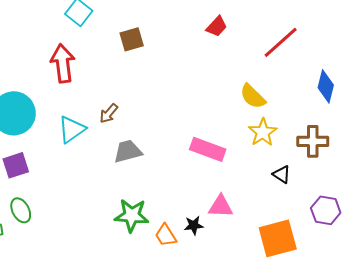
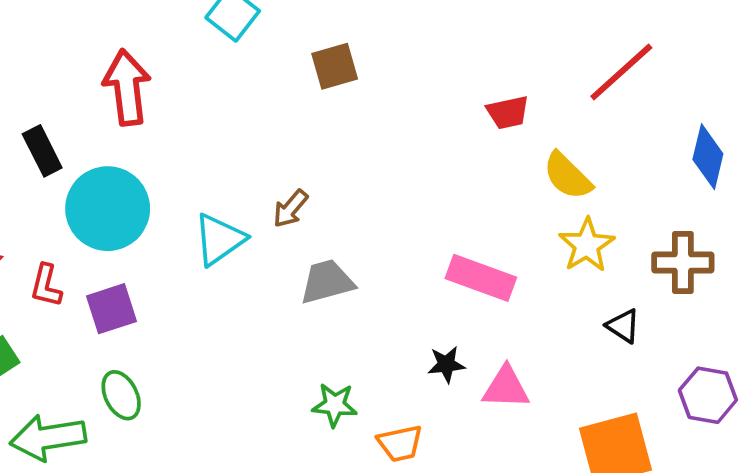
red trapezoid: (217, 26) -> (508, 112), moved, turned 35
red arrow: (63, 63) -> (127, 87), moved
green star: (132, 215) -> (335, 405), size x0.7
black star: (194, 225) -> (446, 364), moved
orange trapezoid: (166, 235) -> (400, 443), turned -70

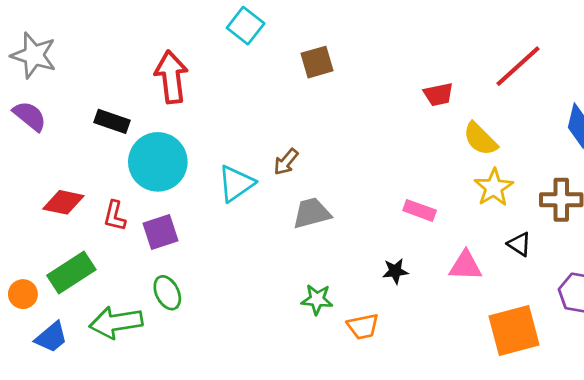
black rectangle: (42, 151) -> (112, 121), turned -44
pink rectangle: (481, 278) -> (420, 210), size x0.7
pink triangle: (506, 388) -> (465, 266), moved

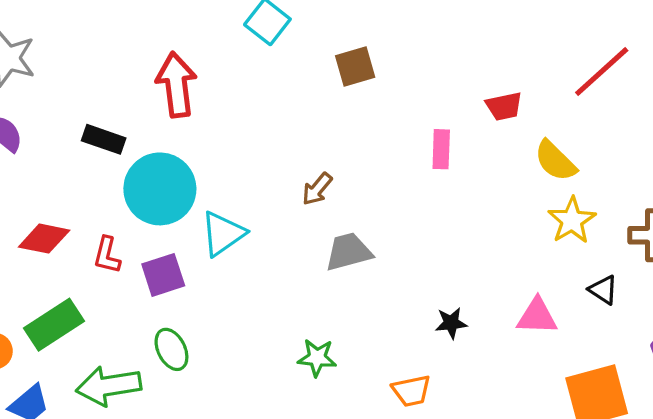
cyan triangle: (236, 183) -> (223, 234), moved
pink rectangle: (420, 210) -> (441, 149), moved, turned 72
green star: (317, 299) -> (317, 358), moved

